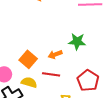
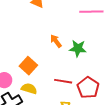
orange arrow: (55, 54) -> (56, 41), moved, turned 72
red line: (51, 74) -> (63, 81), moved

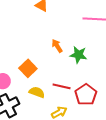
yellow semicircle: (29, 89) -> (37, 92), moved

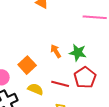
orange arrow: (57, 46) -> (56, 51), moved
red pentagon: (86, 95) -> (85, 78), moved

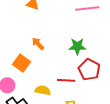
orange arrow: (56, 51) -> (38, 44), moved
orange square: (27, 65) -> (22, 63), moved

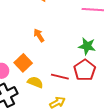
green star: (77, 46) -> (87, 46), moved
orange square: (22, 63) -> (23, 63), moved

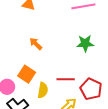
red pentagon: (85, 70) -> (91, 89), moved
yellow semicircle: (35, 82) -> (43, 90), turned 91

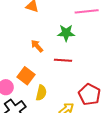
green star: (85, 43) -> (66, 33), moved
red line: (66, 79) -> (63, 60), moved

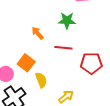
yellow semicircle: (41, 93) -> (41, 80), turned -35
red pentagon: (89, 94) -> (91, 63), moved, turned -30

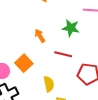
yellow semicircle: (41, 80) -> (49, 84), moved

